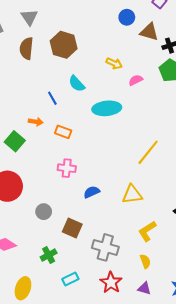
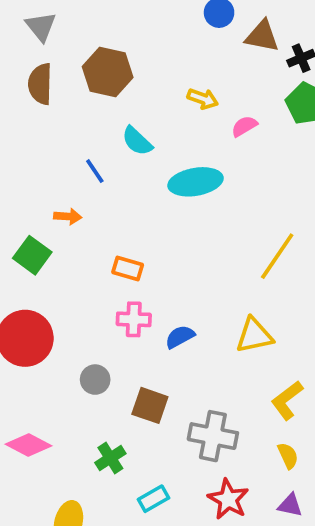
orange rectangle: (63, 132) -> (128, 268), moved
pink cross: (67, 168) -> (134, 319), moved

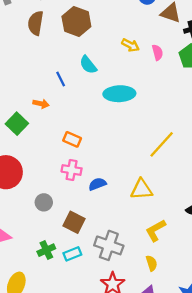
pink semicircle: (244, 126) -> (158, 52), moved, turned 98
cyan rectangle: (154, 499) -> (72, 254), moved

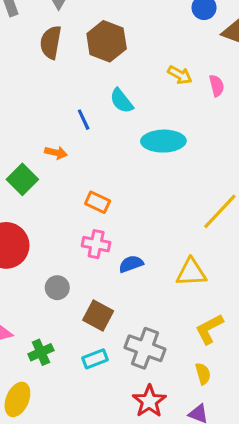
green cross: (46, 250) -> (41, 352), moved

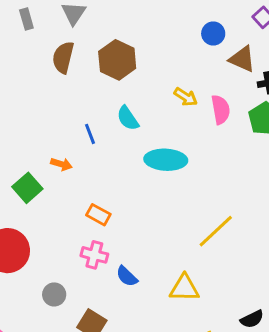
pink semicircle: (217, 86) -> (221, 110), size x1.4
blue semicircle: (131, 264) -> (127, 276), turned -120

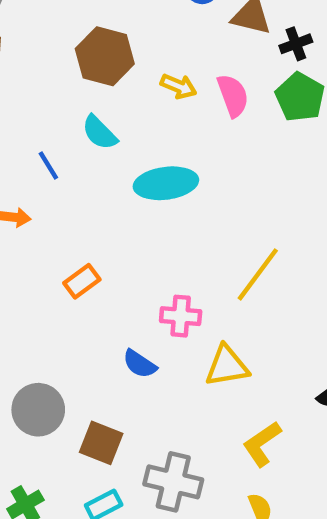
brown hexagon: (117, 60) -> (105, 56), moved
orange rectangle: (98, 215) -> (82, 281), turned -55
pink cross: (94, 255) -> (181, 316), moved
gray circle: (54, 294) -> (38, 410), size x1.5

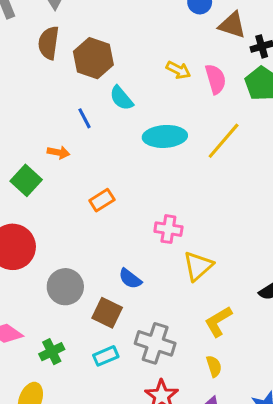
brown hexagon: (105, 56) -> (93, 58), moved
yellow line: (258, 274) -> (224, 141), moved
blue semicircle: (140, 364) -> (130, 279), moved
yellow triangle: (227, 366) -> (198, 266), turned -36

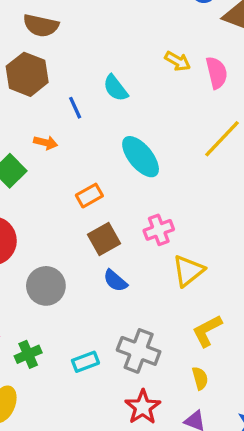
brown semicircle: (49, 43) -> (41, 25), turned -88
brown hexagon: (93, 58) -> (27, 74), moved
cyan ellipse: (165, 136) -> (141, 157), moved, turned 51
pink cross: (168, 229) -> (159, 230), turned -32
brown square: (107, 313) -> (104, 239), moved, turned 32

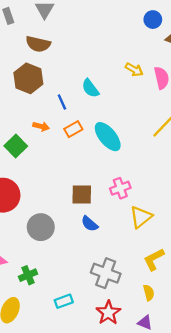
orange rectangle: (89, 196) -> (73, 129), moved
brown square: (104, 239) -> (82, 194), turned 30
cyan rectangle: (85, 362) -> (64, 301), moved

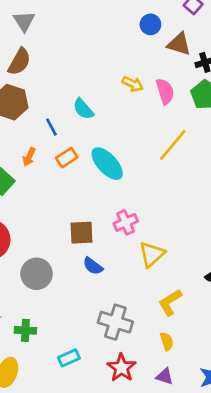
brown semicircle: (38, 44) -> (19, 62), turned -70
orange arrow: (41, 126) -> (29, 157), turned 105
green cross: (28, 275) -> (25, 330), turned 30

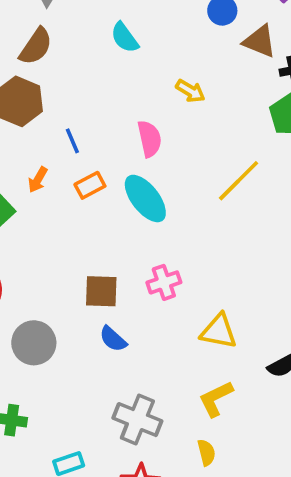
pink semicircle: (165, 91) -> (150, 139), moved
cyan semicircle: (83, 109) -> (125, 38), moved
yellow triangle: (152, 254) -> (219, 331), moved, turned 48

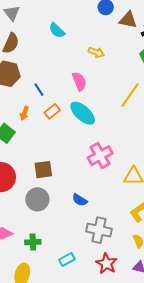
pink cross: (164, 282) -> (100, 156), size x1.4
brown square: (101, 291) -> (43, 170), moved
blue semicircle: (113, 339) -> (80, 200), moved

